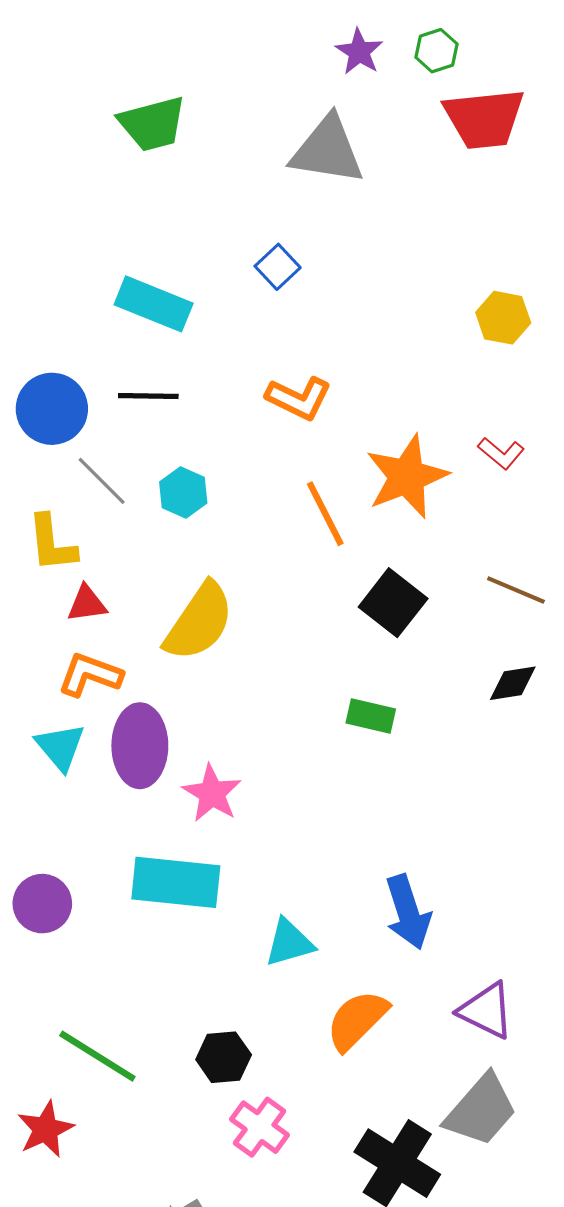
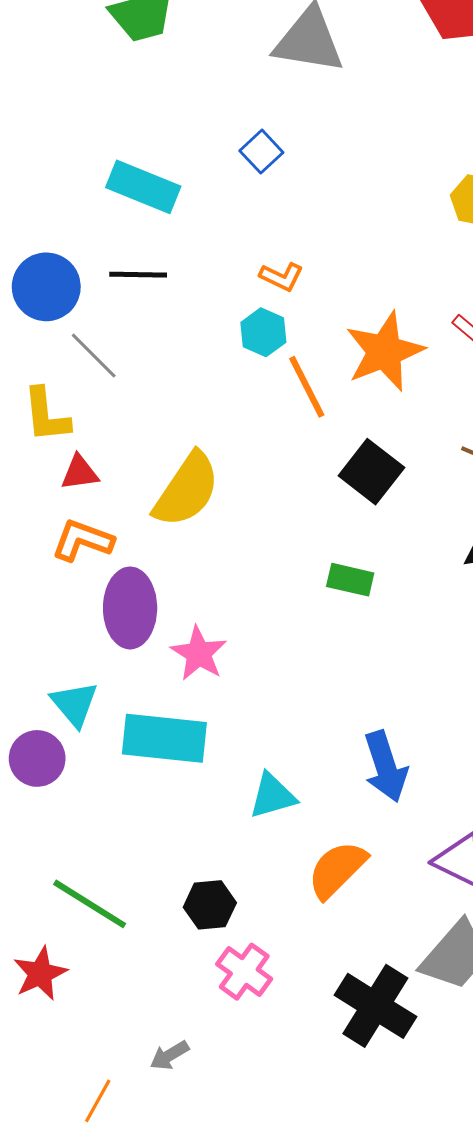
orange L-shape: (299, 398) -> (282, 277), size x0.7
cyan hexagon: (183, 492) -> (263, 332), moved
cyan triangle: (60, 747) -> (75, 704), moved

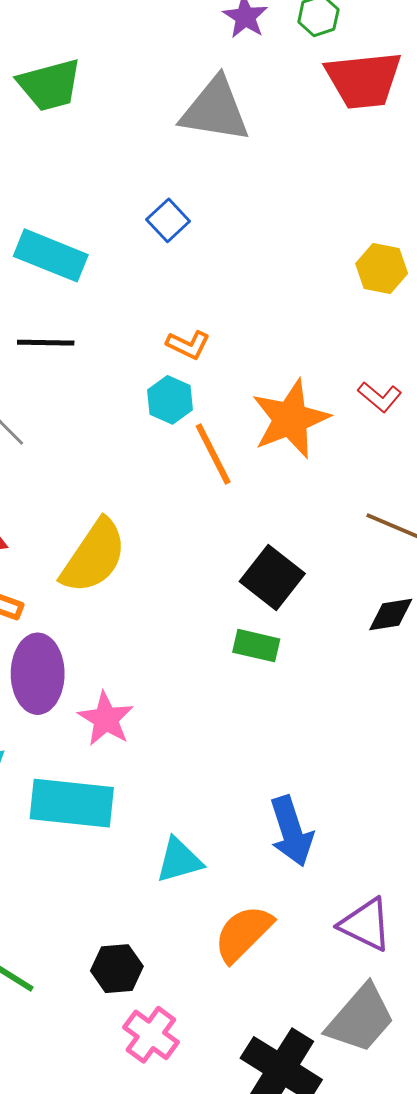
black square: (371, 472) -> (272, 577), moved

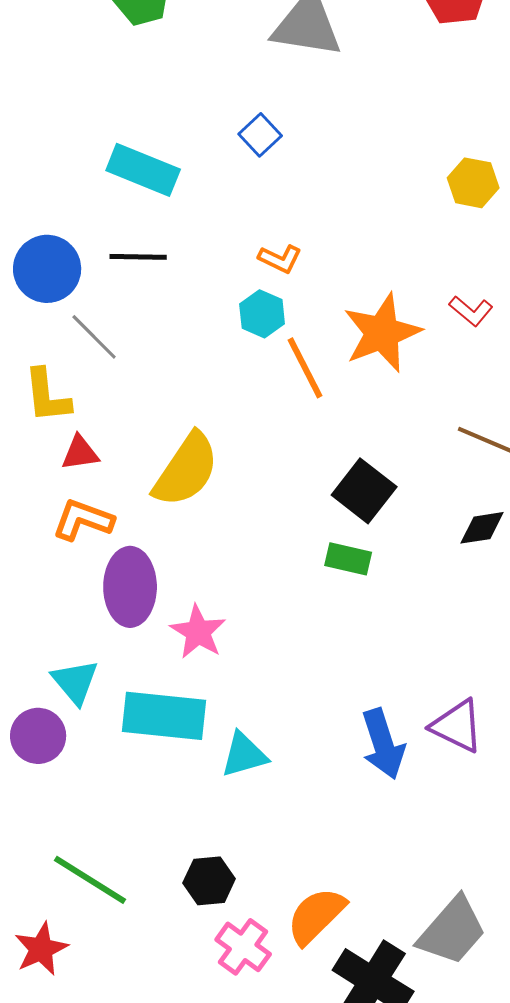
cyan triangle: (179, 860) -> (244, 755), moved
purple triangle: (366, 924) -> (457, 726), moved
orange semicircle: (243, 933) -> (316, 916), moved

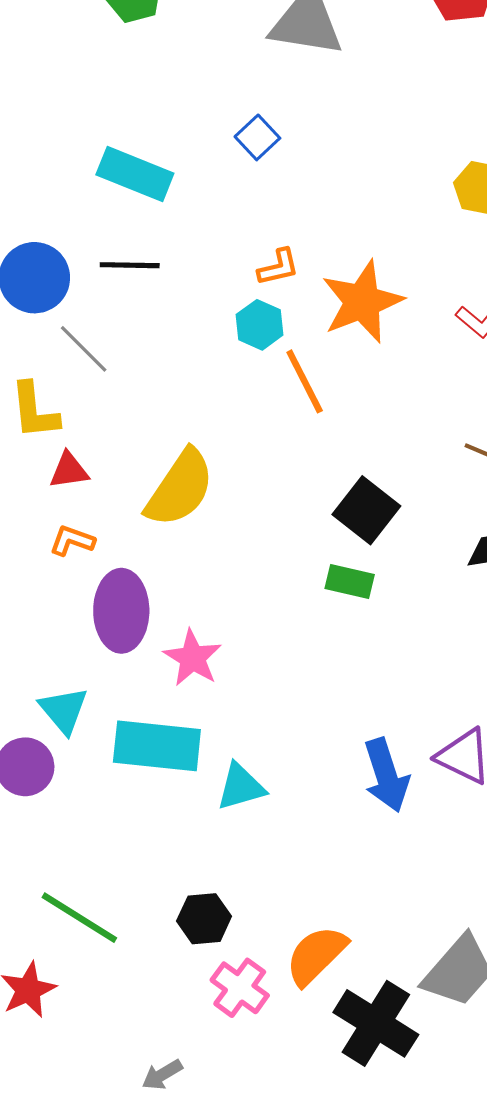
orange L-shape: (280, 259) -> (278, 267), turned -39
orange star: (382, 333) -> (362, 302), moved
orange L-shape: (83, 520) -> (72, 541), size x0.7

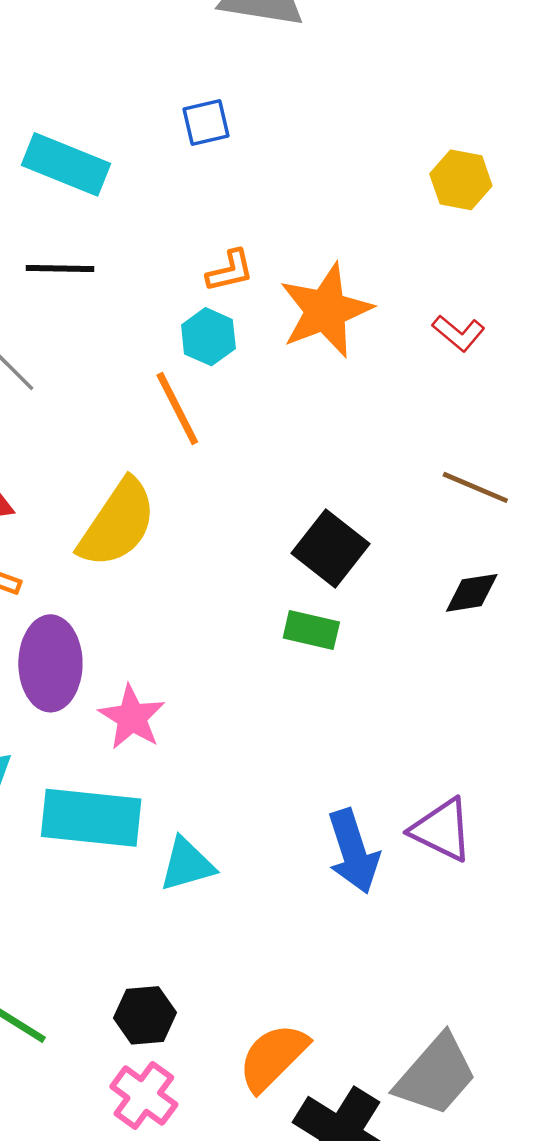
blue square: (257, 137) -> (206, 122), turned 30
orange line: (305, 381) -> (177, 408), moved
pink cross: (240, 988) -> (144, 1096), moved

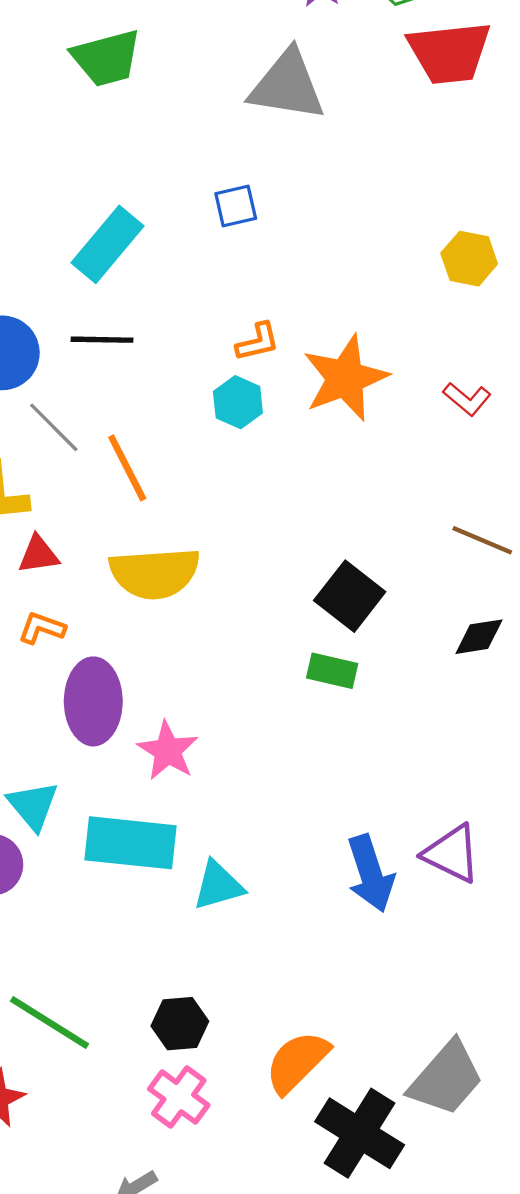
cyan rectangle: (66, 164) -> (108, 244), turned -72
orange line: (177, 408) -> (127, 468), moved
yellow semicircle: (117, 523) -> (155, 573), turned 52

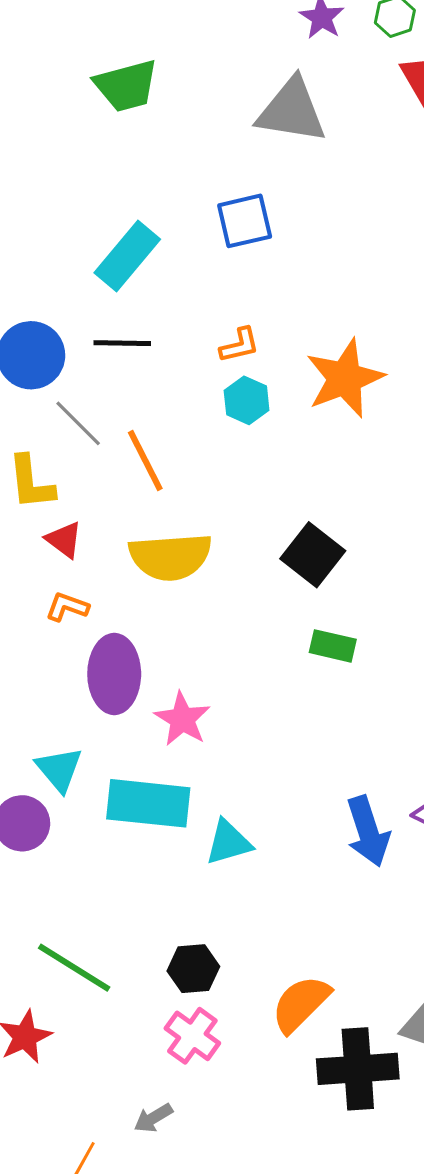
blue square: (236, 206) -> (245, 221), size x1.4
orange L-shape: (258, 342) -> (240, 345), moved
red triangle: (38, 555) -> (64, 540), turned 45
black square: (350, 596) -> (313, 555), moved
black cross: (360, 1133) -> (358, 1069), turned -36

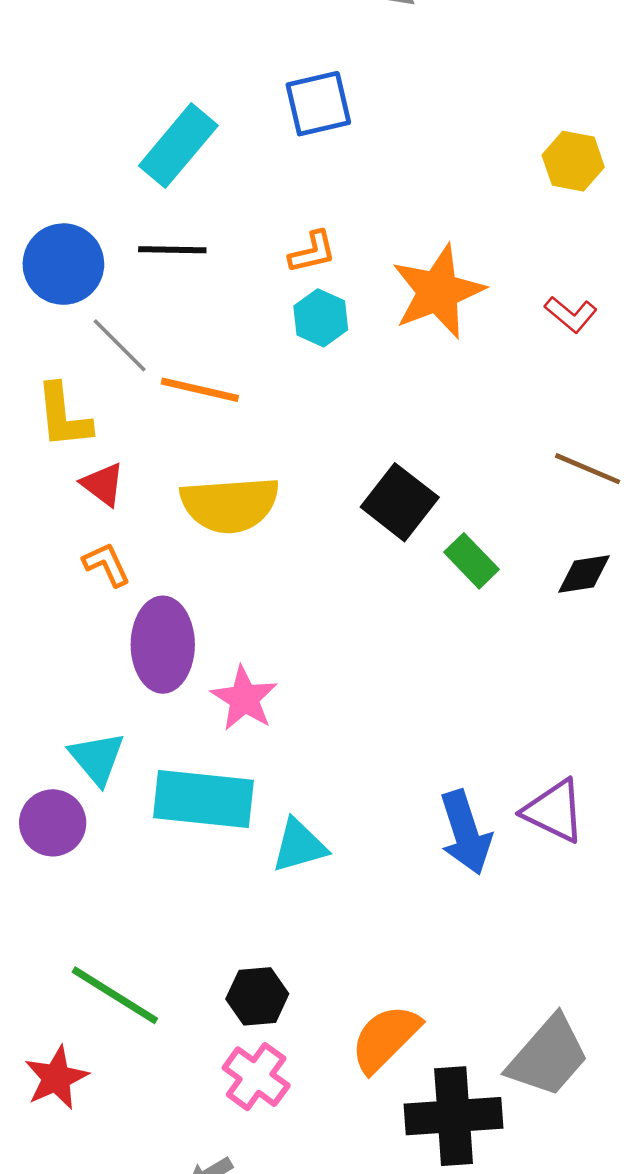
orange line: (145, 460) -> (200, 390), turned -50
orange L-shape: (67, 607) -> (107, 564), turned 45
green rectangle: (333, 646) -> (471, 561), moved, turned 33

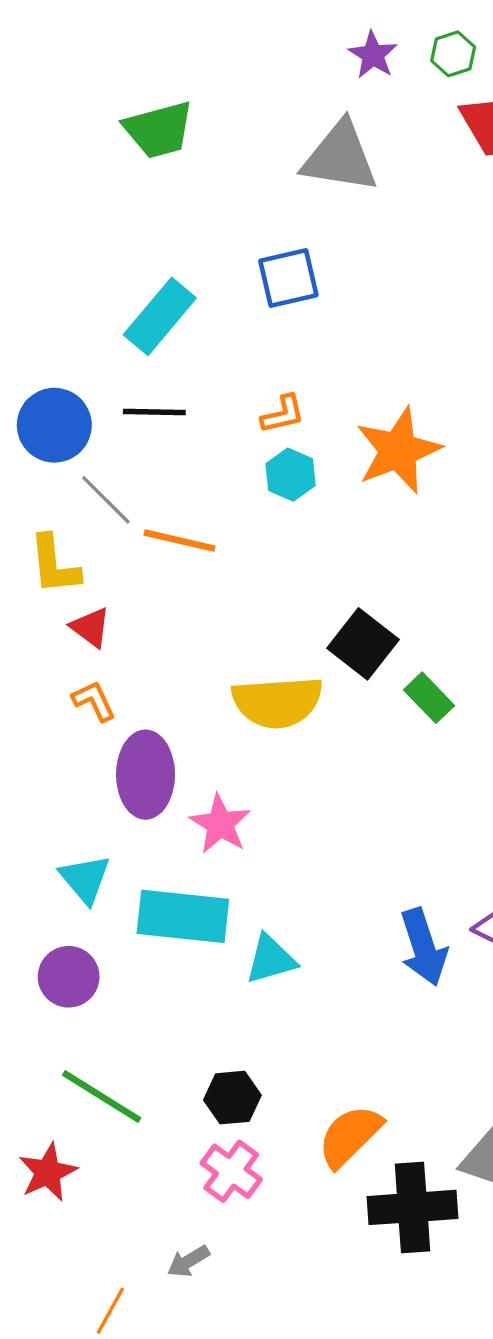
yellow semicircle: (230, 505) -> (277, 702), moved
purple circle: (53, 823) -> (69, 977), moved

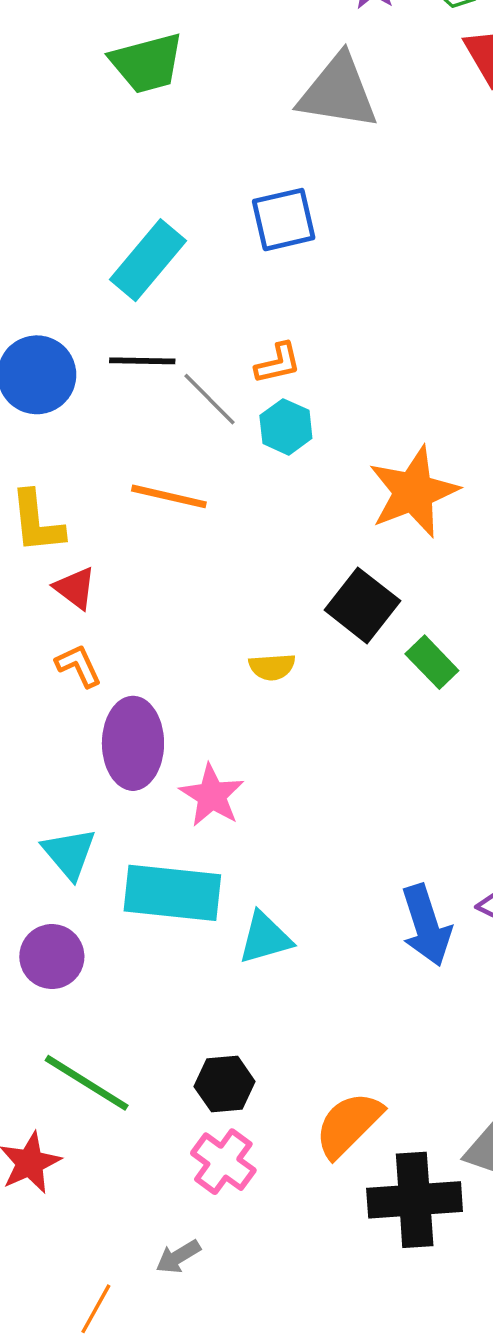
orange star: (398, 450) -> (413, 492), moved
gray line: (106, 500) -> (209, 399), moved
yellow semicircle: (277, 702) -> (272, 667), size x0.5

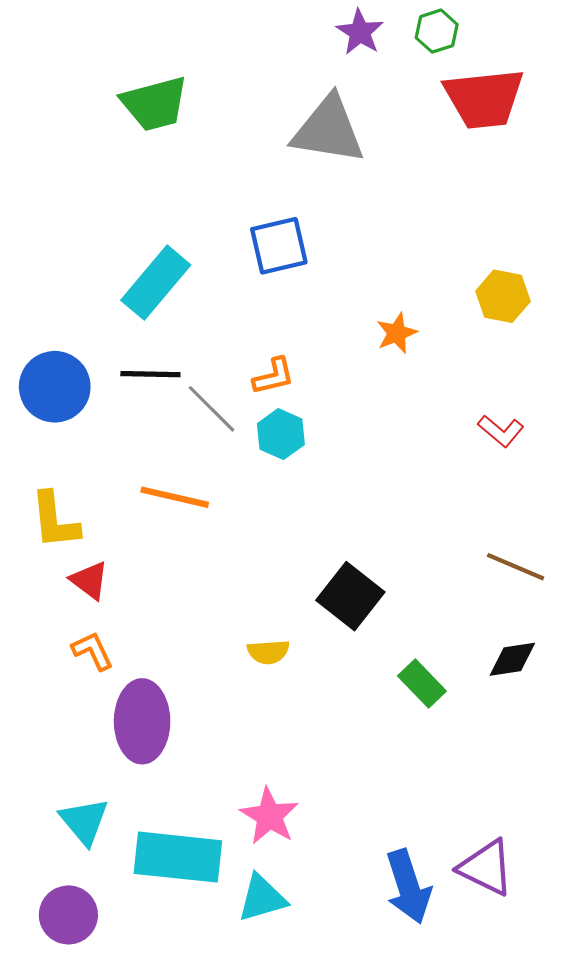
orange star: (413, 492) -> (397, 333), moved, size x0.5
green rectangle: (432, 662) -> (422, 683), moved
pink star: (212, 795) -> (269, 816), moved

